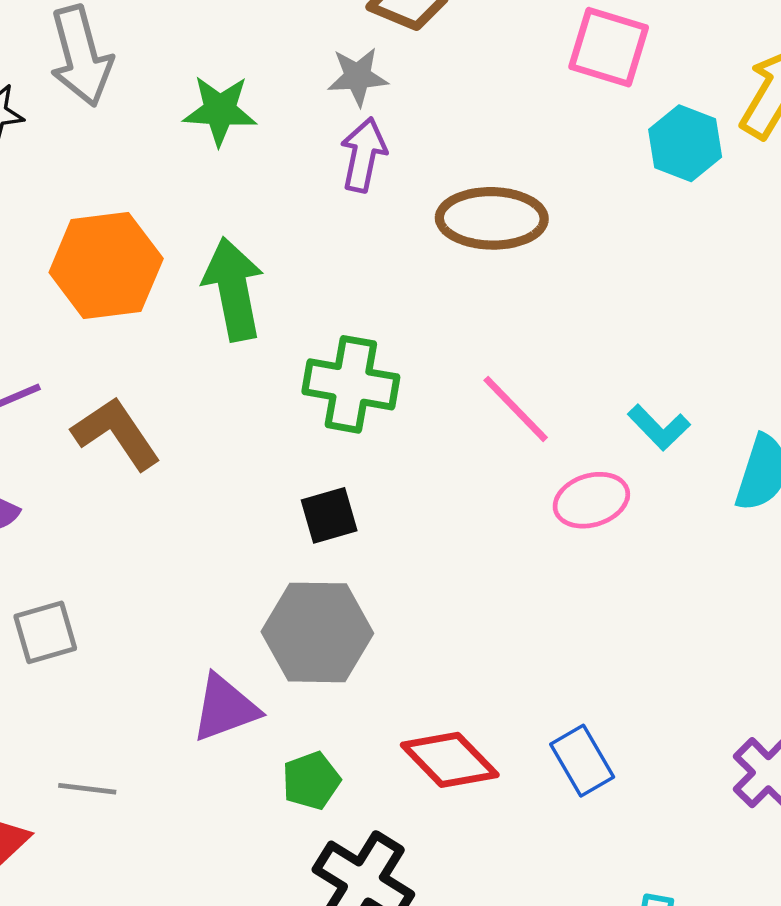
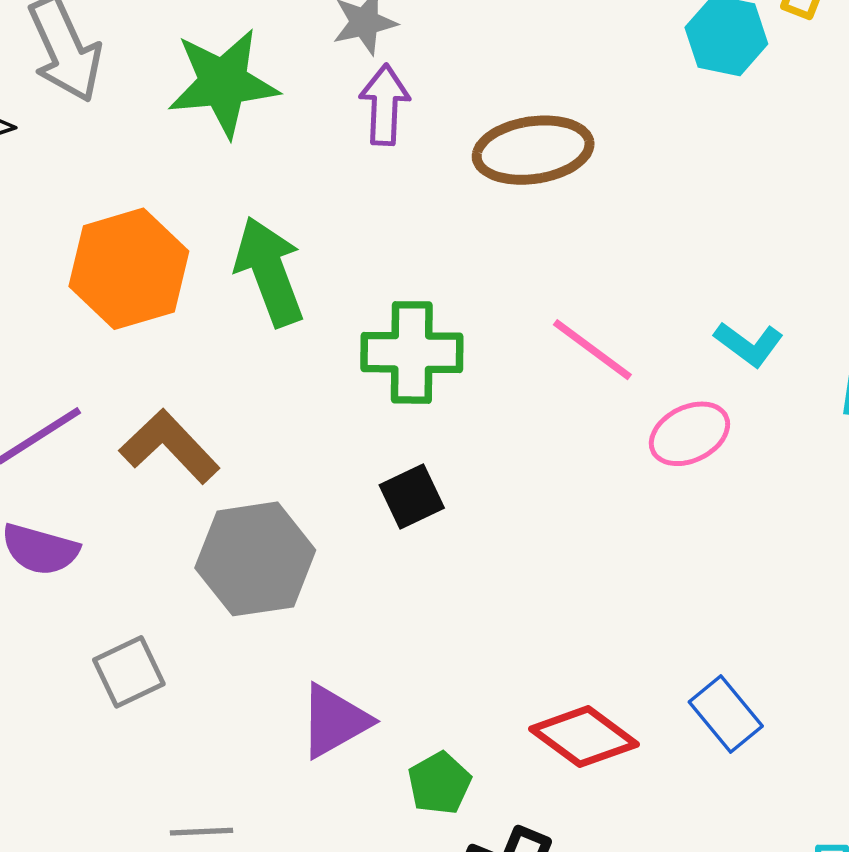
green star: (220, 110) -> (223, 83), size x1.4
gray hexagon: (317, 632) -> (255, 559), moved

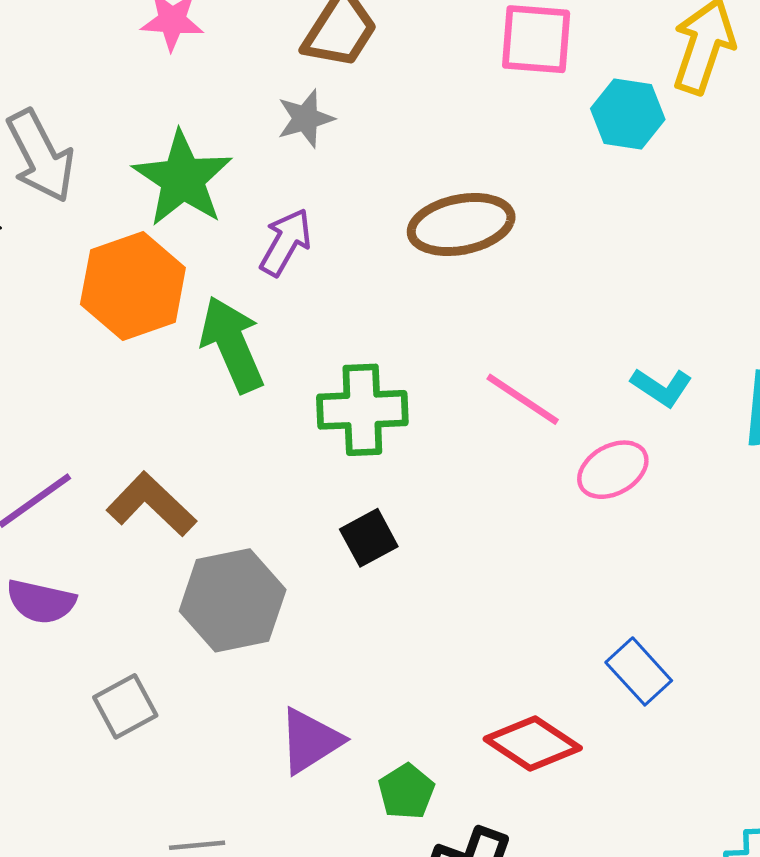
green star: (223, 83) -> (183, 179), turned -30
purple arrow: (385, 105) -> (286, 242), moved, turned 30
orange hexagon: (129, 269) -> (133, 286), moved
blue rectangle: (726, 714) -> (639, 671), moved

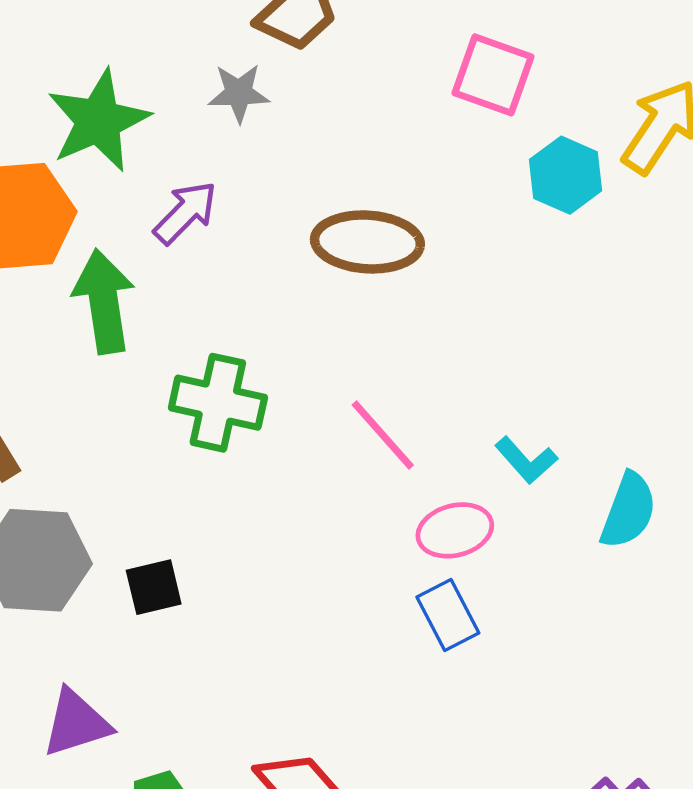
black square: (369, 538) -> (154, 587), moved
blue rectangle: (639, 671) -> (448, 615), moved

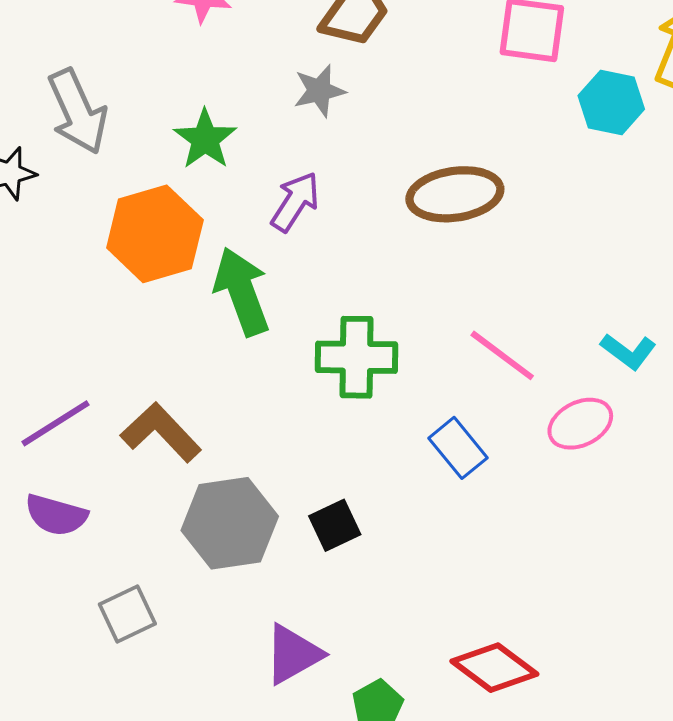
green star: (98, 121) -> (205, 139), size x0.7
blue rectangle: (448, 615) -> (458, 448), moved

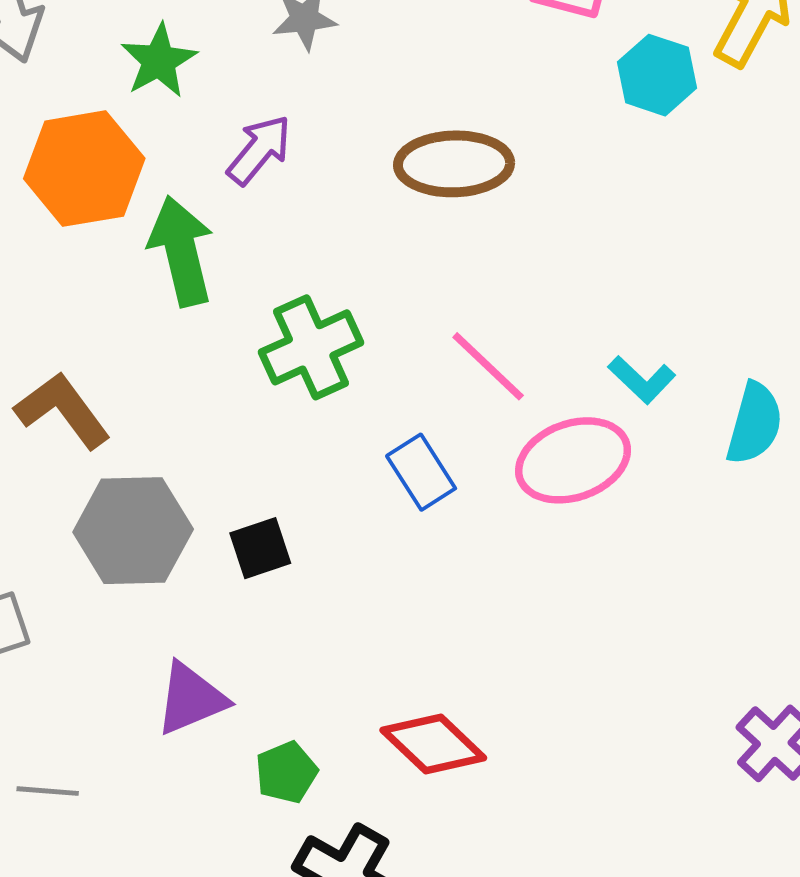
green cross: (357, 357) -> (311, 347), turned -32
pink ellipse: (580, 424) -> (573, 460), size x1.4

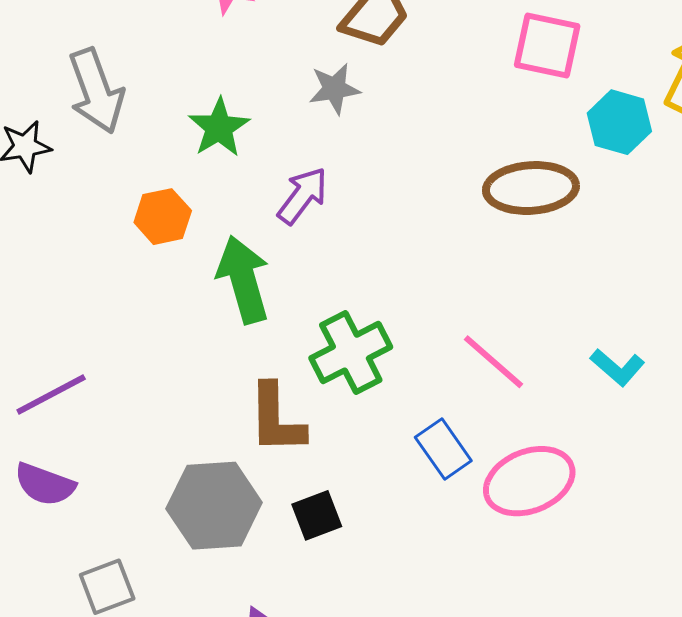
brown ellipse: (454, 164) -> (531, 188), moved
orange hexagon: (84, 169) -> (163, 217), size x0.6
brown L-shape: (63, 410) -> (276, 419), moved, turned -142
pink ellipse: (573, 460) -> (529, 481), moved

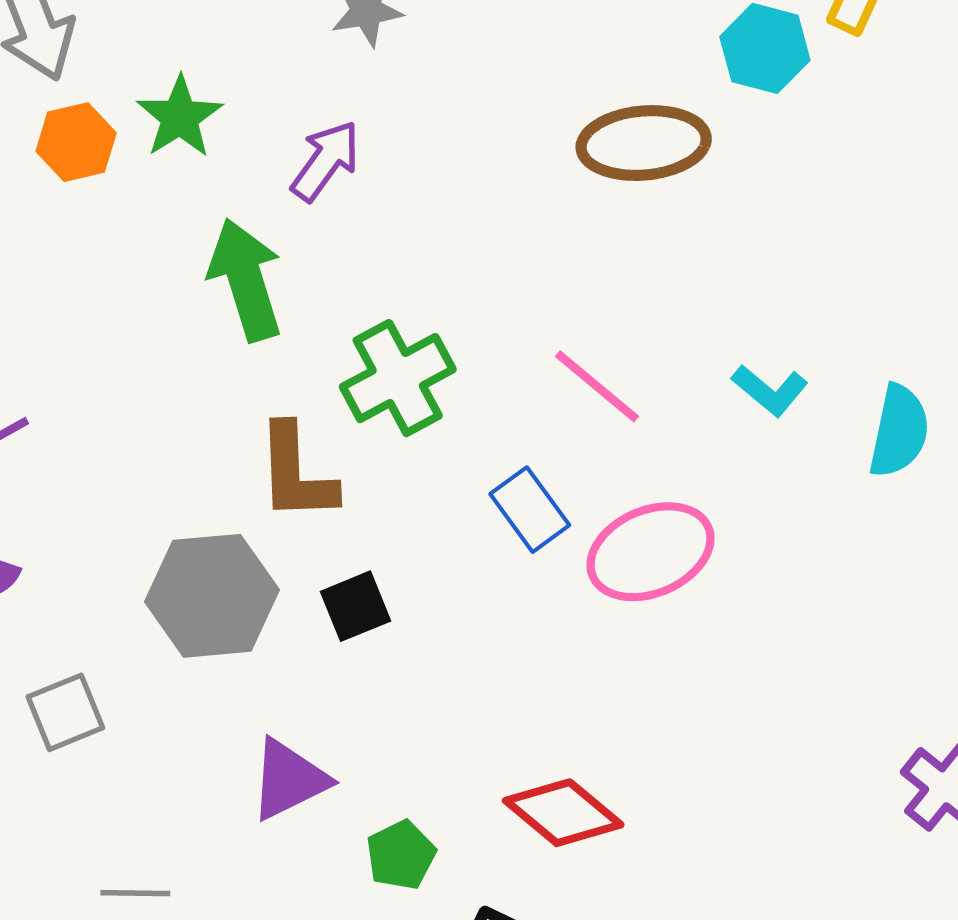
green star: (219, 128) -> (180, 117), moved
orange hexagon: (163, 217) -> (76, 142), moved

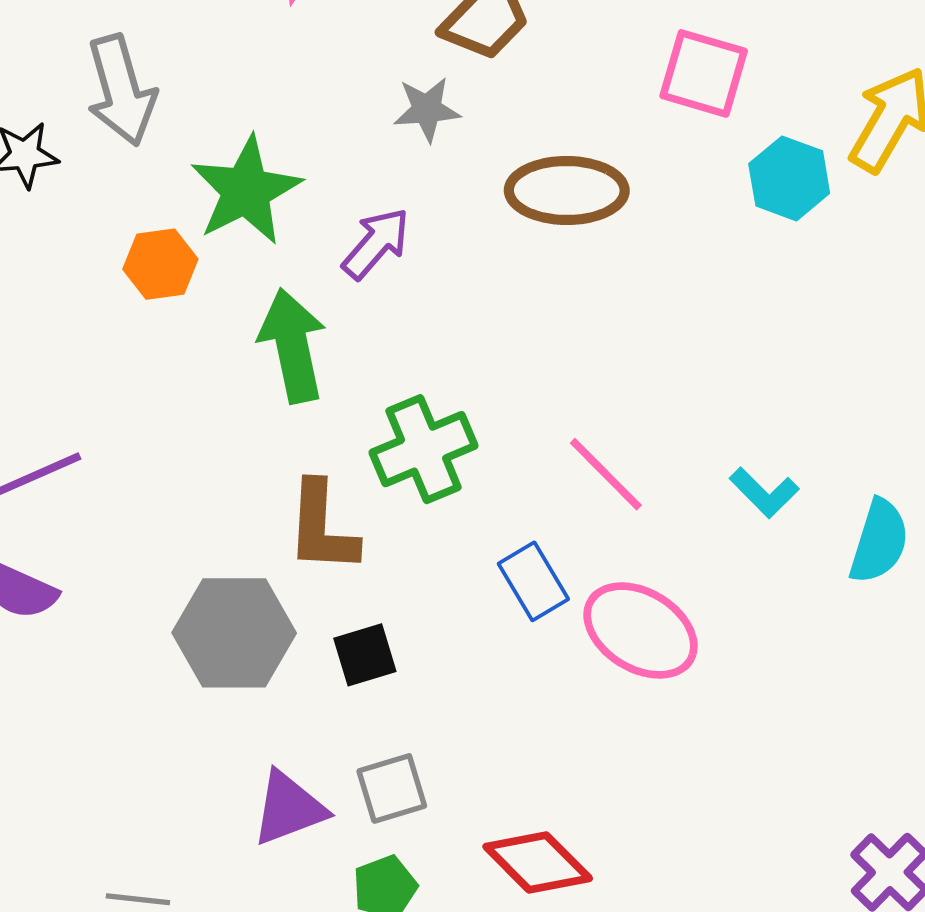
green star: (180, 117) -> (246, 191), size x1.4
orange hexagon: (76, 142) -> (160, 264), moved
brown ellipse: (644, 143) -> (567, 190), moved
pink ellipse: (651, 552) -> (641, 630), turned 49
gray square: (65, 712) -> (392, 788), moved

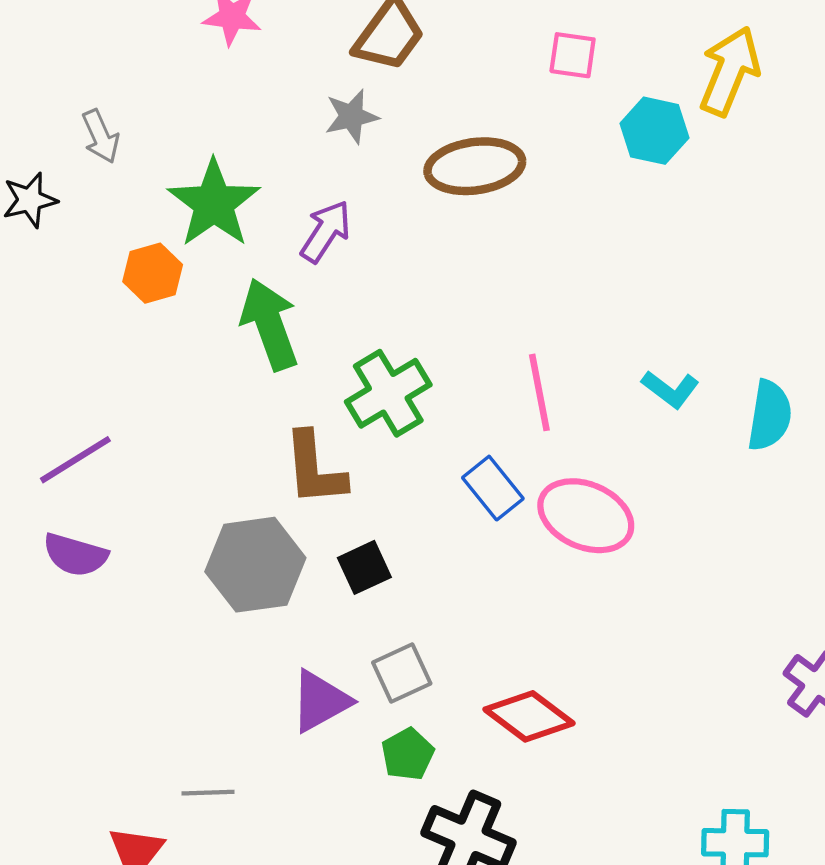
pink square: (704, 73) -> (573, 55), size x0.7
gray arrow: (121, 90) -> (101, 136), size x0.6
pink line: (606, 474) -> (539, 392), turned 42

